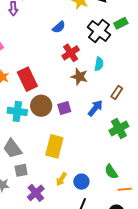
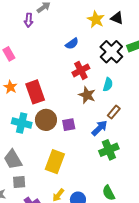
brown rectangle: (117, 92) -> (114, 112), moved
green cross: (119, 128) -> (109, 150), moved

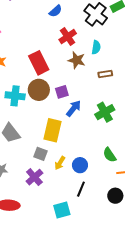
red rectangle: (35, 92) -> (39, 63), moved
brown rectangle: (114, 112) -> (105, 74), turned 48
blue arrow: (100, 128) -> (74, 108), moved
gray square: (19, 182) -> (40, 154), moved, turned 32

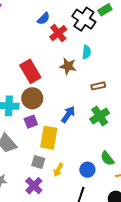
red cross: (68, 37) -> (58, 33), moved
brown rectangle: (105, 74) -> (98, 86), moved
purple square: (62, 92) -> (31, 122), moved
blue circle: (80, 165) -> (87, 170), moved

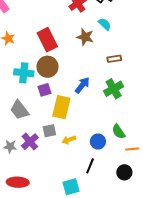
cyan semicircle: (87, 52) -> (105, 24), turned -56
gray square: (38, 162) -> (49, 131), turned -32
yellow arrow: (58, 170) -> (69, 140), turned 40
purple cross: (34, 186) -> (30, 142), moved

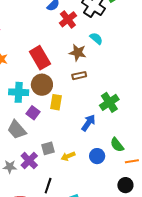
brown rectangle: (114, 59) -> (79, 76), moved
blue arrow: (82, 85) -> (88, 123), moved
purple square: (45, 90) -> (33, 113), moved, turned -32
yellow rectangle: (61, 107) -> (56, 102), moved, size x0.7
black line: (90, 166) -> (48, 186), moved

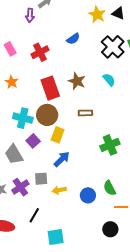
red cross: (68, 19) -> (40, 52), moved
brown star: (78, 53) -> (77, 81), moved
blue arrow: (88, 123) -> (62, 159), moved

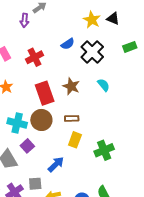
black cross: (113, 47) -> (92, 52), moved
brown rectangle: (85, 113) -> (72, 118), moved
yellow rectangle: (58, 135) -> (75, 140), moved

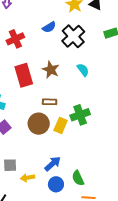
brown circle: (41, 120) -> (39, 124), moved
yellow rectangle: (75, 140) -> (61, 125), moved
green cross: (104, 150) -> (80, 115), moved
blue arrow: (56, 164) -> (53, 164), moved

